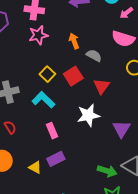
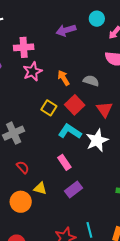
orange arrow: (74, 41) -> (64, 78), moved
cyan L-shape: (43, 100) -> (70, 132), moved
yellow triangle: (35, 167) -> (40, 188), moved

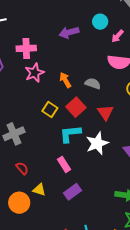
cyan L-shape: (70, 132) -> (70, 134), turned -40

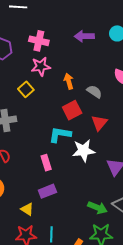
yellow square: (50, 109) -> (26, 89), moved
yellow triangle: (39, 190) -> (27, 209), moved

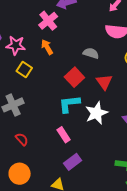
pink cross: (39, 41) -> (48, 21), moved, turned -36
pink star: (41, 66) -> (16, 45), moved, turned 30
orange arrow: (69, 81) -> (47, 47), moved

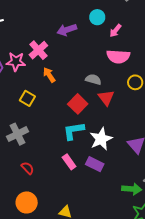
pink cross: (48, 21) -> (38, 50), moved
pink star: (16, 45) -> (16, 62), moved
red triangle: (104, 82) -> (106, 98), moved
purple rectangle: (73, 162) -> (95, 164), moved, turned 66

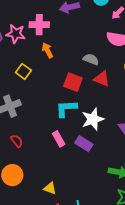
pink cross: (38, 50) -> (39, 25), turned 36
red triangle: (106, 98) -> (102, 79), turned -36
red square: (78, 104) -> (73, 82), turned -30

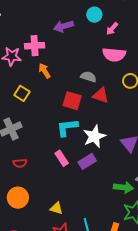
red semicircle: (17, 141) -> (20, 163), turned 128
purple rectangle: (84, 144) -> (87, 161), turned -60

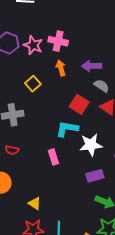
purple arrow: (63, 26) -> (92, 66), moved
purple rectangle: (87, 161) -> (95, 176), moved

